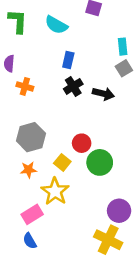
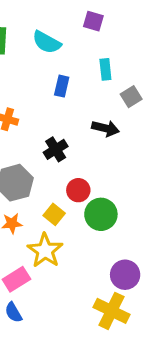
cyan rectangle: (123, 47) -> (105, 69), moved
black cross: (73, 86) -> (56, 149), moved

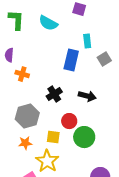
blue rectangle: (62, 86) -> (71, 60), moved, size x1.5
black arrow: (105, 128) -> (87, 96), moved
yellow square: (54, 214) -> (53, 137), turned -32

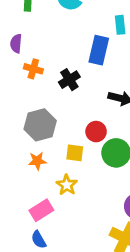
black cross: (54, 94) -> (69, 80), moved
yellow star: (47, 161) -> (67, 185), size x0.7

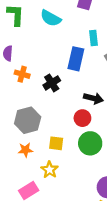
red circle: (96, 132) -> (82, 118), moved

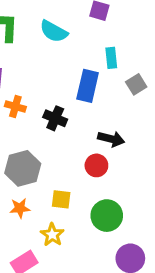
black cross: (52, 83) -> (55, 118), turned -35
green circle: (90, 143) -> (107, 216), moved

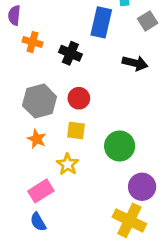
black arrow: (111, 139) -> (135, 63), moved
red circle: (96, 165) -> (79, 98), moved
orange star: (20, 208) -> (37, 139), turned 30

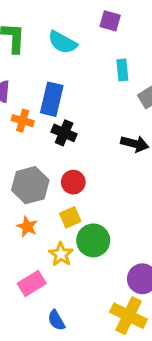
blue rectangle: (101, 22) -> (52, 99), moved
yellow square: (76, 131) -> (70, 217), turned -30
green circle: (120, 146) -> (93, 240), moved
blue semicircle: (38, 222) -> (56, 320), moved

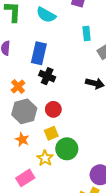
orange cross: (23, 121) -> (18, 86), moved, turned 32

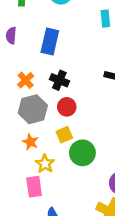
black cross: (47, 76) -> (59, 80), moved
yellow star: (45, 158) -> (45, 164), moved
pink rectangle: (25, 178) -> (34, 187), turned -66

